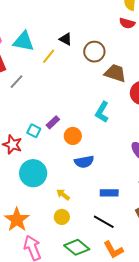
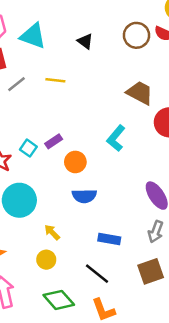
brown circle: (94, 52) -> (136, 35), moved
yellow line: (49, 56) -> (55, 80), moved, turned 49

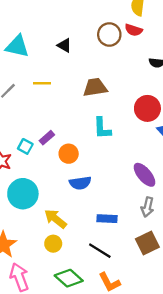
brown trapezoid: (140, 93) -> (95, 87), moved, turned -30
cyan L-shape: (116, 138) -> (102, 128), turned -35
yellow arrow: (52, 232) -> (55, 219), size x1.5

